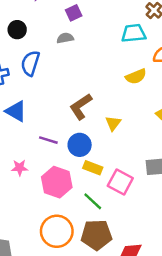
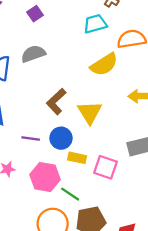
gray semicircle: (65, 38) -> (33, 54), moved, size x1.5
yellow semicircle: (136, 76) -> (104, 64), size x1.4
yellow triangle: (113, 123) -> (90, 112), size x1.6
green line: (93, 201) -> (70, 194), moved

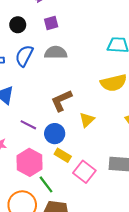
purple square: (35, 14) -> (51, 23), moved
yellow triangle: (90, 112) -> (87, 120), size x0.7

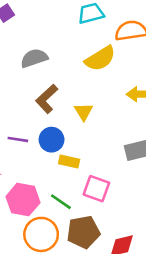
gray semicircle: (56, 53) -> (34, 58), moved
pink hexagon: (29, 162) -> (23, 200), moved
pink square: (84, 172) -> (96, 189), moved

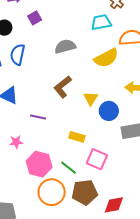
gray semicircle: (34, 58) -> (65, 46), moved
blue circle: (52, 140) -> (109, 111), moved

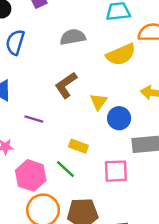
pink square: (97, 159) -> (116, 171), moved, turned -30
green line: (68, 168) -> (65, 169), moved

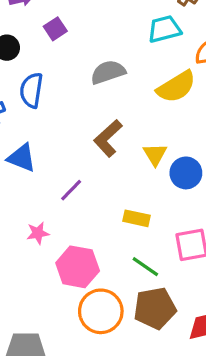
purple line: (34, 119) -> (71, 190), turned -54
green line: (65, 169) -> (145, 267), moved

